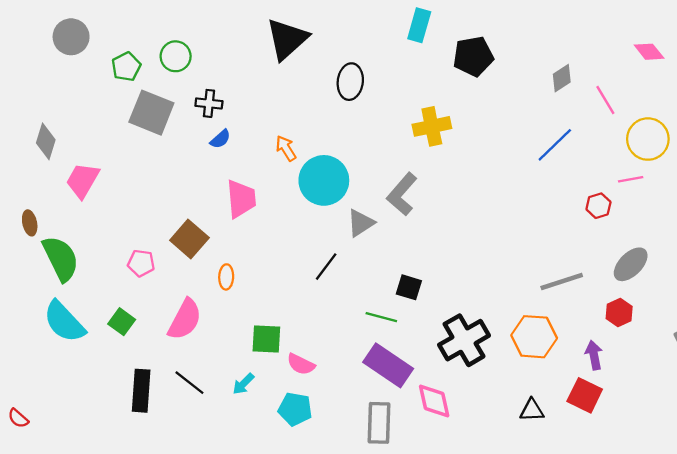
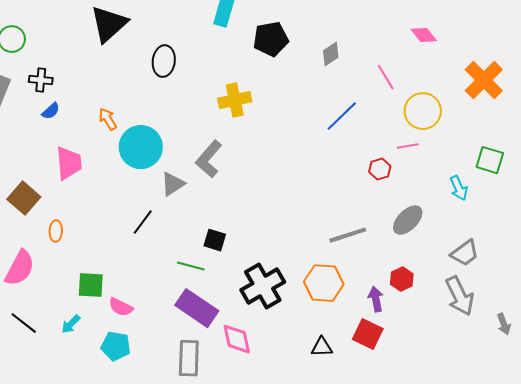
gray diamond: (562, 78) -> (331, 54), moved
red hexagon: (619, 313) -> (402, 279), moved

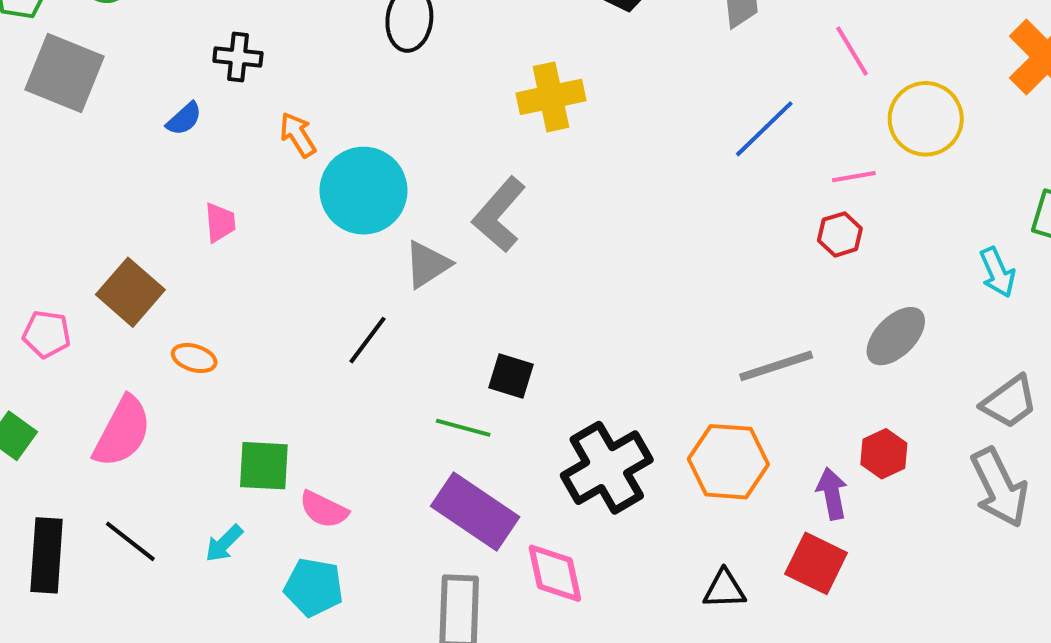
black cross: (41, 80) -> (238, 57), moved
pink line: (408, 146) -> (854, 177), moved
pink trapezoid: (69, 163) -> (220, 222), size x0.6
orange ellipse: (56, 231) -> (194, 358), turned -75

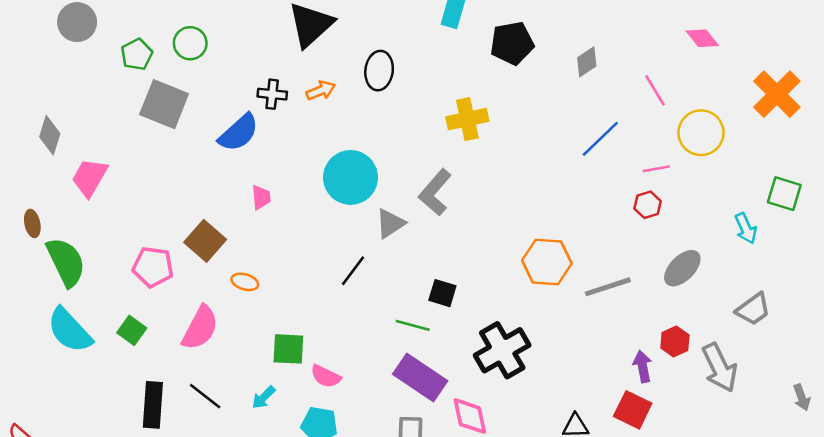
blue semicircle: (184, 119) -> (239, 133), size x1.8
orange arrow: (298, 135) -> (321, 90), moved, turned 100
pink pentagon: (47, 334) -> (153, 267), size x1.4
orange hexagon: (728, 462) -> (547, 262), moved
gray arrow: (999, 488) -> (720, 368), moved

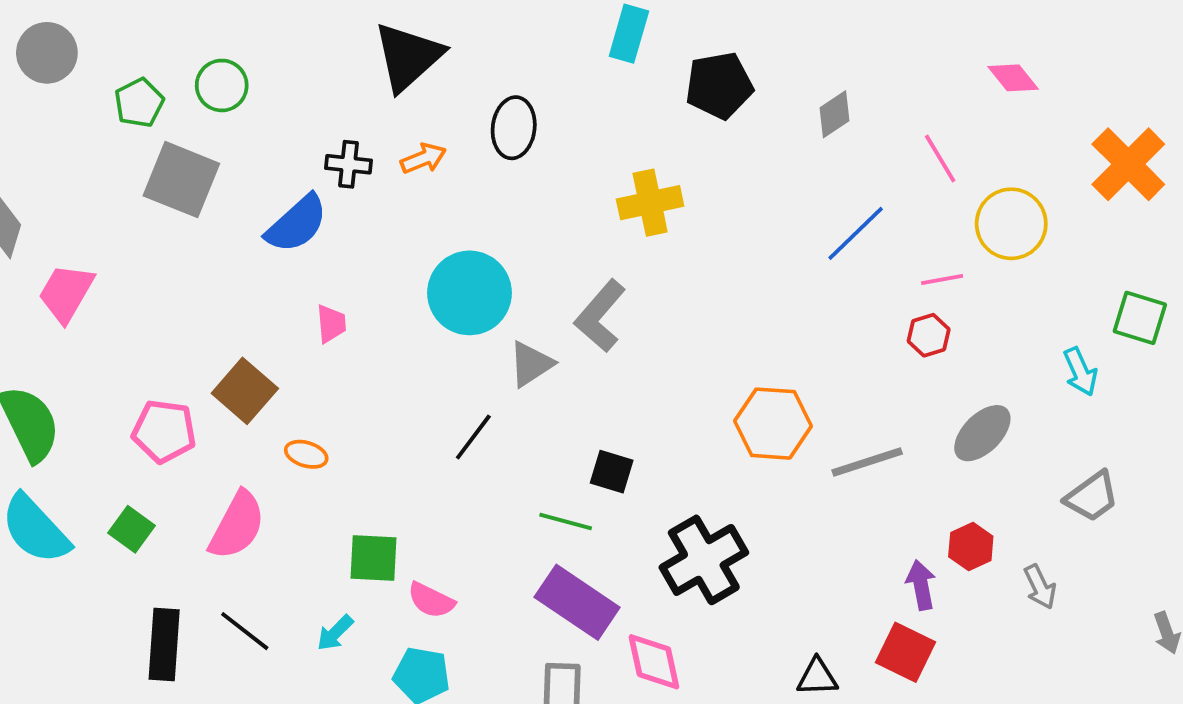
gray arrow: (720, 368) -> (1040, 587), size x0.6

